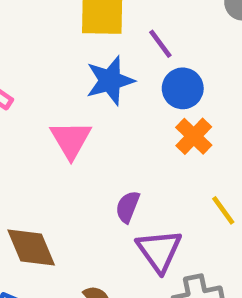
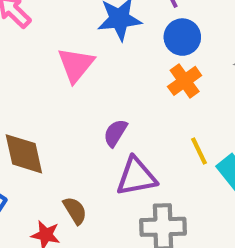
purple triangle: (159, 251) -> (136, 177), turned 45

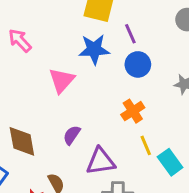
orange cross: (185, 81) -> (133, 111), moved
purple semicircle: (115, 133) -> (72, 135), moved

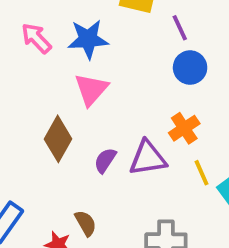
blue star: (94, 49) -> (88, 39), moved
brown diamond: (22, 141) -> (58, 139), moved, turned 40
purple triangle: (101, 161) -> (148, 158), moved

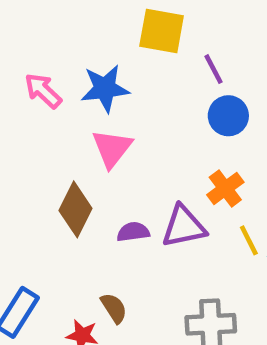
purple semicircle: (105, 160) -> (133, 232), turned 52

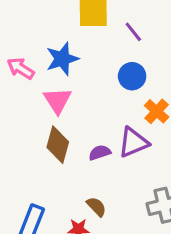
blue circle: (228, 116) -> (132, 76), moved
pink triangle: (112, 148) -> (57, 100), moved

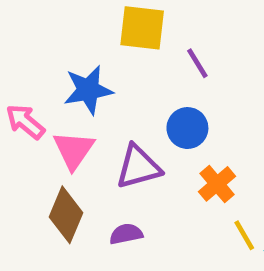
pink arrow: (21, 68) -> (25, 122), moved
purple triangle: (133, 142) -> (138, 167), moved

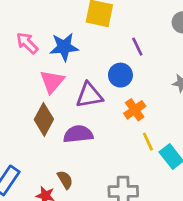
purple line: (197, 63) -> (137, 47), moved
pink arrow: (25, 122) -> (27, 43), moved
purple semicircle: (126, 234) -> (78, 134), size x1.5

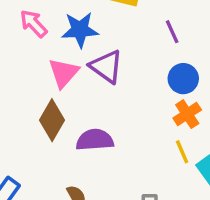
blue circle: (120, 75) -> (183, 79), moved
purple triangle: (89, 95) -> (106, 66), moved, turned 44
orange cross: (135, 110) -> (187, 114), moved

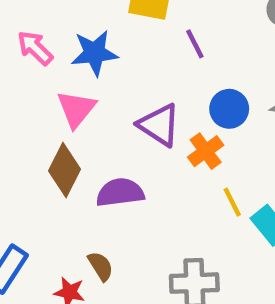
purple line: (172, 32) -> (195, 44), moved
purple triangle: (106, 66) -> (159, 125), moved
orange cross: (187, 114) -> (206, 151), moved

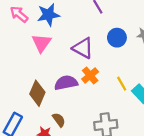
orange cross: (206, 151) -> (90, 75), moved
brown diamond: (64, 170) -> (37, 93), moved

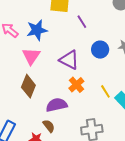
purple semicircle: (66, 83) -> (57, 105), moved
brown diamond: (37, 93) -> (28, 86), moved

